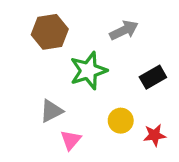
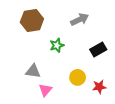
green star: (88, 71) -> (57, 45), size x0.6
gray triangle: (51, 111) -> (33, 71), turned 35

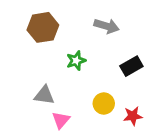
gray arrow: (80, 19) -> (107, 26), turned 42

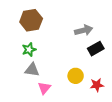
gray arrow: (107, 26) -> (84, 30), moved, turned -30
green star: (76, 61) -> (29, 50), moved

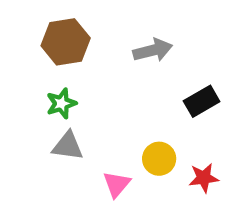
gray arrow: (84, 30) -> (153, 50), moved
pink triangle: (44, 88) -> (117, 184), moved

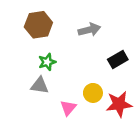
green star: (61, 103) -> (47, 62), moved
red star: (204, 178) -> (119, 104), size x1.5

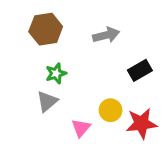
gray triangle: (40, 86) -> (47, 101), turned -48

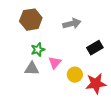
gray triangle: (47, 101) -> (32, 69), turned 42
pink triangle: (81, 128) -> (55, 63), moved

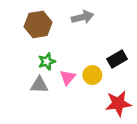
gray arrow: (72, 24) -> (82, 17), moved
yellow circle: (75, 75) -> (92, 75), moved

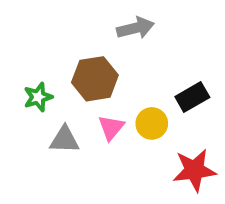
brown hexagon: (38, 24) -> (95, 79), moved
green star: (47, 61) -> (38, 97), moved

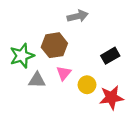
green star: (38, 97) -> (22, 56), size x1.5
yellow circle: (152, 123) -> (87, 85), moved

